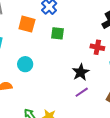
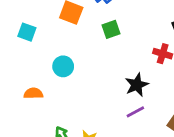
green square: (58, 33) -> (111, 29), turned -32

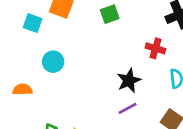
green square: (111, 29) -> (110, 14), moved
cyan square: (27, 32) -> (33, 23), moved

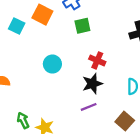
red cross: (155, 48) -> (97, 60), moved
cyan circle: (53, 62) -> (52, 64), moved

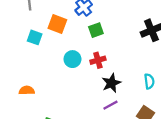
red cross: (97, 60) -> (98, 60), moved, turned -32
cyan circle: (52, 64) -> (72, 59), moved

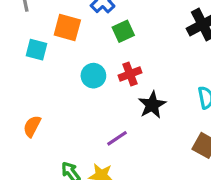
orange semicircle: (27, 90) -> (32, 126), turned -56
purple line: (110, 105) -> (117, 138), moved

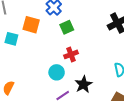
cyan circle: (93, 76) -> (57, 72), moved
black star: (152, 105) -> (84, 84), moved

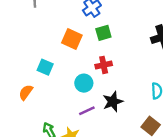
orange square: (31, 25) -> (72, 39), moved
cyan square: (11, 39) -> (45, 67), moved

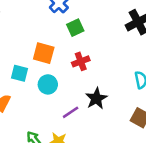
orange square: (72, 39) -> (44, 53), moved
cyan circle: (84, 83) -> (48, 84), moved

